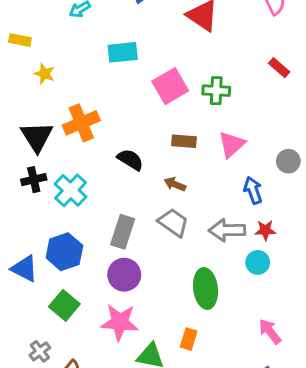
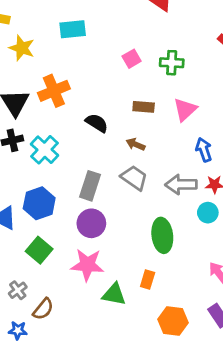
cyan rectangle: (123, 52) -> (73, 29), moved
yellow star: (44, 74) -> (22, 48), size x1.4
pink square: (170, 86) -> (132, 59), size x0.6

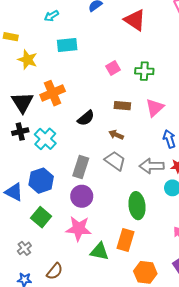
black semicircle: (97, 123) -> (86, 118), turned 108
orange rectangle: (148, 280) -> (126, 240), size x1.5
brown semicircle: (43, 309) -> (55, 271), moved

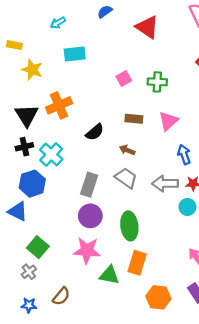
blue hexagon: (41, 181) -> (32, 184), moved
green ellipse: (137, 206) -> (129, 226), moved
green square: (41, 217) -> (38, 247), moved

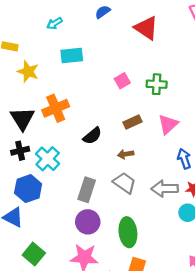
brown rectangle: (134, 119) -> (133, 122), turned -30
brown arrow: (127, 150) -> (126, 154), turned -32

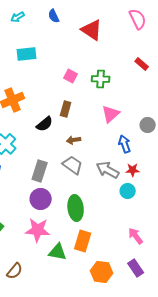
blue semicircle: (103, 12) -> (54, 16), turned -80
cyan arrow: (54, 23) -> (18, 17), moved
pink square: (122, 81) -> (71, 76), turned -32
brown rectangle: (133, 122) -> (66, 109), moved, turned -49
gray arrow: (165, 189) -> (108, 170), turned 30

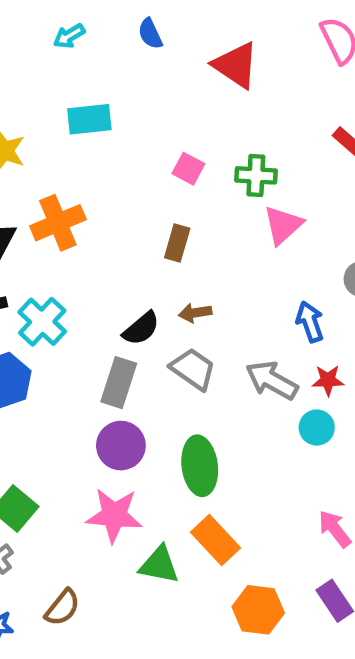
pink triangle: (111, 114) -> (283, 225), moved
black semicircle: (45, 124) -> (141, 329), moved
orange rectangle: (83, 241) -> (215, 540), turned -60

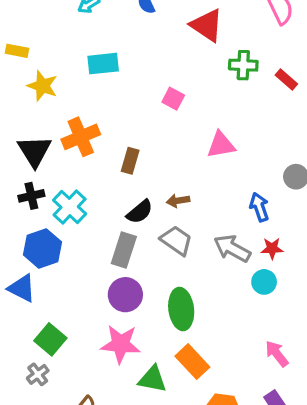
green cross: (256, 175) -> (243, 65), moved
pink triangle: (283, 225) -> (221, 145), moved, turned 32
brown rectangle: (177, 243) -> (130, 161), moved

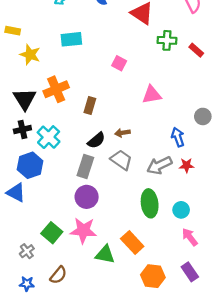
gray arrow: (232, 248) -> (159, 165), turned -55
cyan circle: (264, 282) -> (181, 210), moved
green ellipse: (181, 309) -> (150, 203), moved
green square: (50, 339) -> (52, 233), moved

